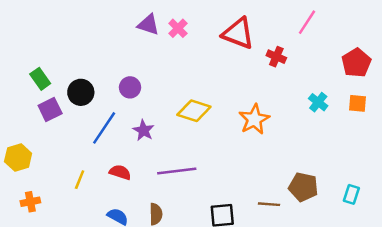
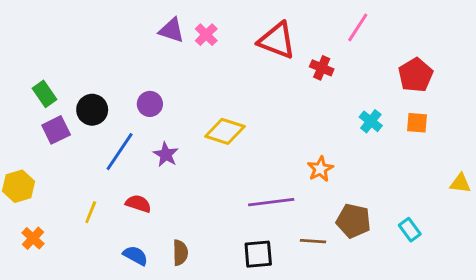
orange star: (254, 119) -> (320, 169), moved, size x0.7
purple line: (177, 171) -> (271, 202), moved
cyan rectangle: (351, 194) -> (410, 230), turned -54
orange cross: (30, 202) -> (33, 238), turned -36

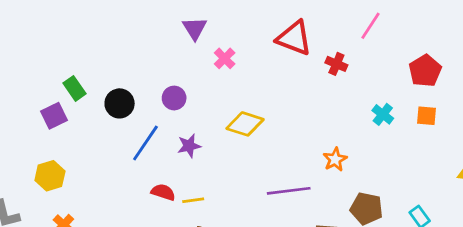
purple triangle: (172, 30) -> (195, 28), turned 40
pink cross: (206, 35) -> (225, 58), moved
purple square: (56, 130) -> (54, 116), moved
purple star: (166, 154) -> (189, 146), turned 30
yellow line: (91, 212) -> (193, 200), moved, turned 60

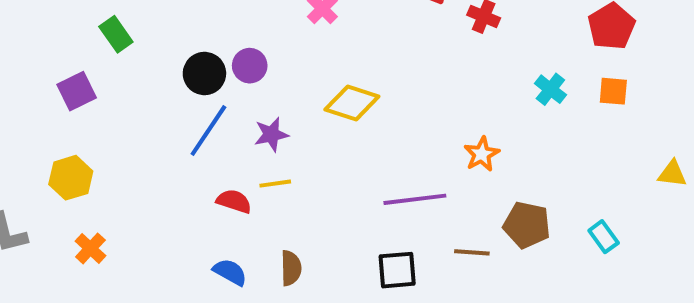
green rectangle: (74, 88) -> (116, 34), moved
black circle: (120, 103) -> (204, 73), moved
yellow line: (193, 200) -> (275, 184), moved

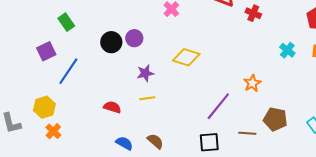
blue line: (208, 131) -> (68, 71), moved
yellow hexagon: (71, 178) -> (44, 107), moved
purple line: (415, 199) -> (218, 106), turned -44
red semicircle: (234, 201) -> (112, 107), moved
brown semicircle: (291, 268) -> (155, 141), turned -48

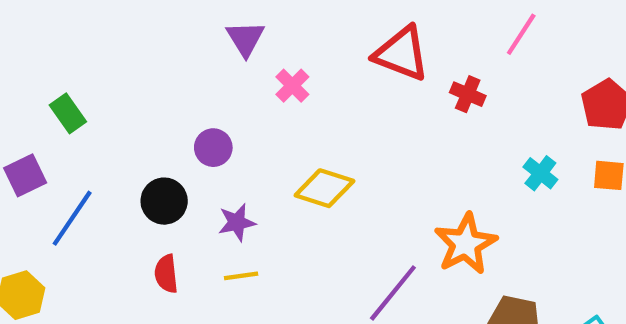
black circle: (111, 42) -> (164, 201), moved
orange star: (252, 83) -> (466, 244), size x1.6
red semicircle: (112, 107) -> (166, 274), moved, turned -114

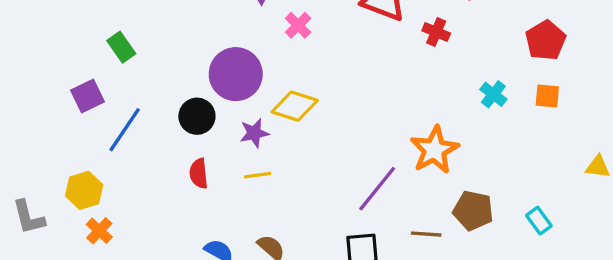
purple circle: (213, 148) -> (236, 74), size x1.8
yellow diamond: (324, 188) -> (295, 106), moved

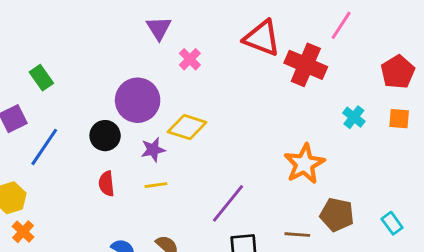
red cross: (436, 32) -> (306, 65), size x1.8
purple line: (377, 189) -> (228, 203), moved

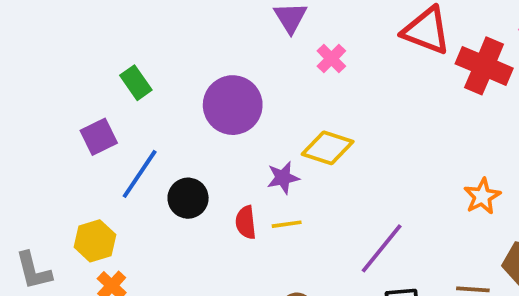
purple circle: (138, 100) -> (233, 105), moved
black circle: (105, 136) -> (188, 198), moved
orange star: (304, 164) -> (482, 196), size x0.7
red semicircle: (106, 184) -> (246, 222), moved

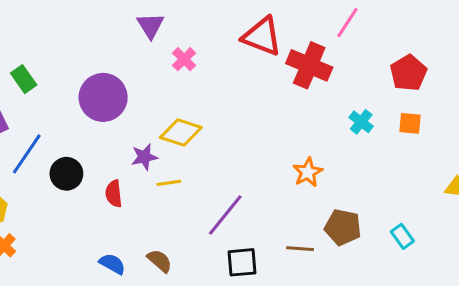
yellow line: (287, 224) -> (169, 183), moved

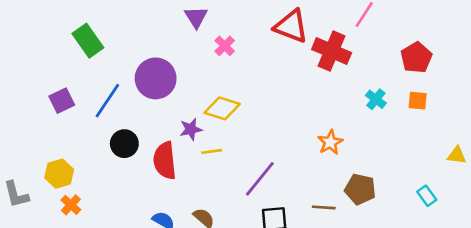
green rectangle: (24, 79) -> (88, 41), moved, size x1.4
blue line: (27, 154) -> (107, 101), moved
red semicircle: (114, 194) -> (165, 161), size x1.6
cyan rectangle: (402, 236) -> (427, 196), moved

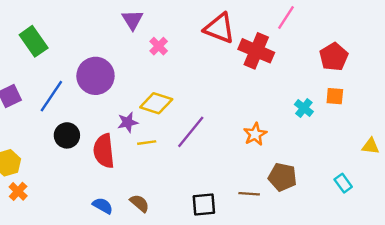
cyan cross: (376, 99) -> (304, 108), moved
purple line: (260, 179) -> (191, 132), moved

